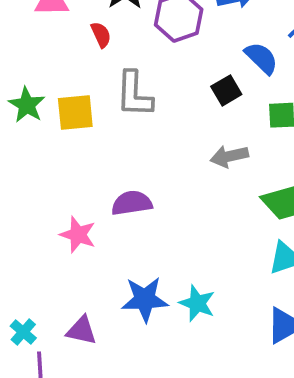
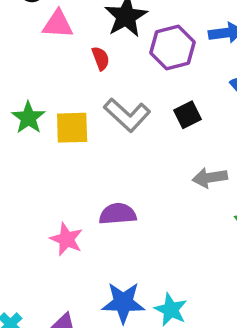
black square: (226, 90) -> (187, 115), moved
gray L-shape: (134, 94) -> (127, 115), turned -54

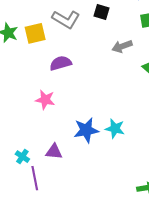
black square: (187, 115) -> (101, 12), turned -35
purple semicircle: (118, 214) -> (61, 63), moved

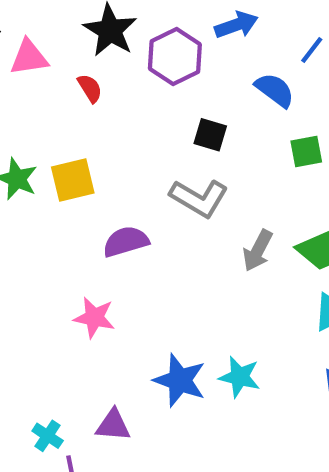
gray L-shape: (66, 19) -> (199, 198), moved
gray arrow: (122, 46) -> (258, 251), moved, turned -42
blue star: (86, 130) -> (180, 380), turned 30

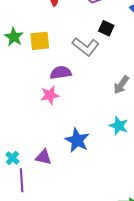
gray L-shape: (199, 198) -> (86, 47), moved
pink star: (94, 318) -> (50, 95), moved, turned -30
cyan star: (240, 377) -> (119, 126), moved

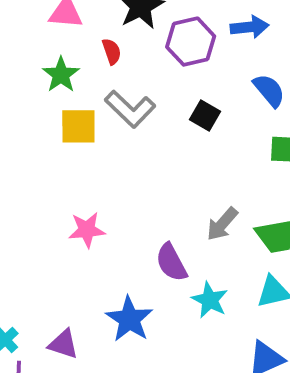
green star: (14, 37) -> (61, 75), moved
gray L-shape: (86, 47) -> (130, 109), moved
purple semicircle: (61, 73) -> (171, 262), moved, turned -115

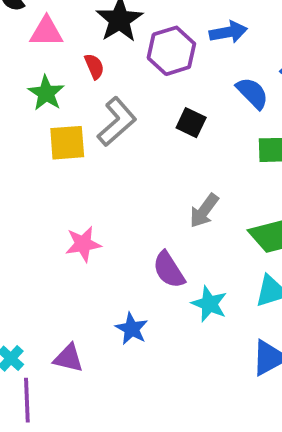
gray L-shape: (130, 109) -> (117, 122), turned -81
gray arrow: (222, 224) -> (204, 211), moved
blue star: (129, 319) -> (132, 329), size x0.7

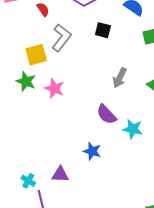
green star: (46, 93) -> (26, 81), moved
pink star: (83, 244) -> (54, 88), moved, turned -30

